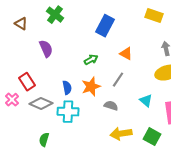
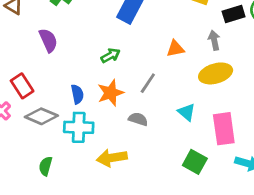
orange triangle: (126, 54) -> (175, 49), moved, turned -40
yellow arrow: (121, 134) -> (112, 158), moved

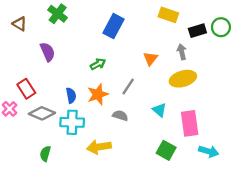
orange triangle: (175, 49) -> (150, 59), turned -40

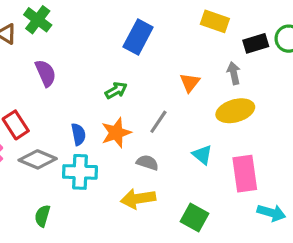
green cross: (58, 14) -> (38, 20), moved
yellow arrow: (99, 147) -> (138, 199), moved
green square: (166, 150) -> (195, 217), moved

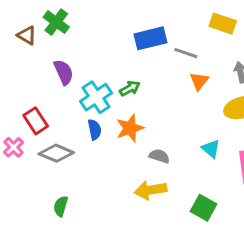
blue rectangle: (138, 37) -> (151, 38), turned 48
gray line: (158, 122) -> (186, 53), moved, turned 75
cyan cross: (80, 172) -> (96, 97), moved, turned -36

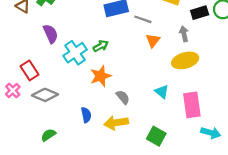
blue semicircle: (95, 130) -> (86, 115), moved
gray semicircle: (159, 156) -> (123, 97), turned 32
green semicircle: (61, 206) -> (48, 135), turned 40

